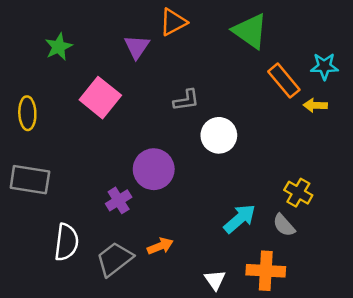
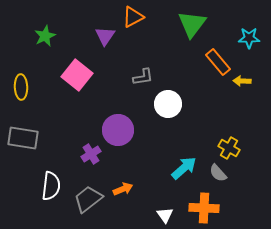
green triangle: (250, 31) -> (192, 24), turned 32
cyan star: (324, 66) -> (249, 38), moved

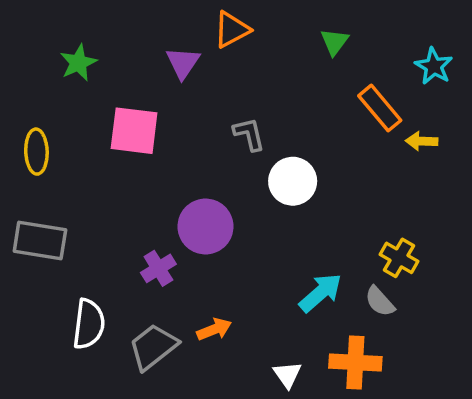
green triangle: (192, 24) -> (334, 42), size x0.6
cyan star: (249, 38) -> (434, 66), turned 30
pink square: (77, 75) -> (134, 131), turned -32
gray L-shape: (143, 77) -> (249, 134), turned -95

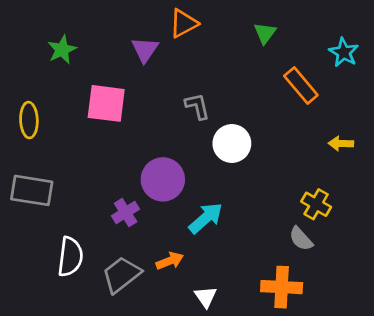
yellow arrow: (422, 141) -> (341, 144), moved
cyan arrow: (321, 293) -> (206, 218), moved
white triangle: (287, 375) -> (206, 297), moved

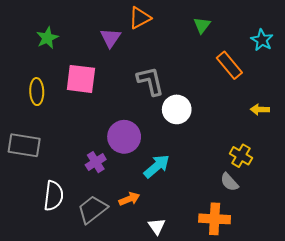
gray L-shape: (197, 106) -> (150, 81), size x1.4
yellow ellipse: (29, 120) -> (37, 92), moved

